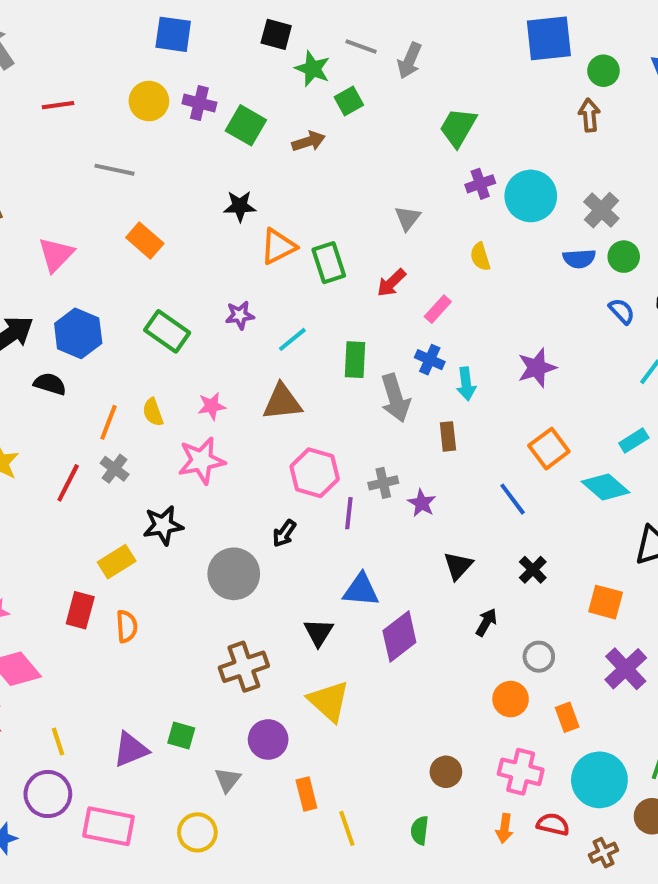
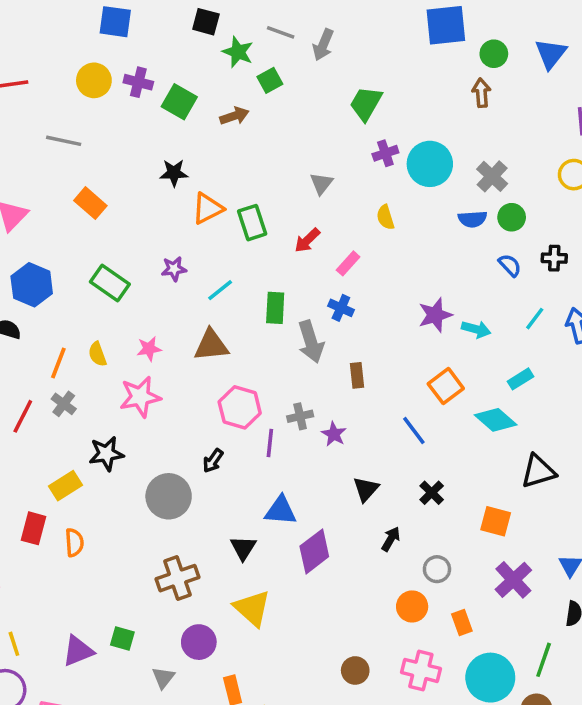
cyan arrow: (466, 384) -> (476, 329), moved, turned -68

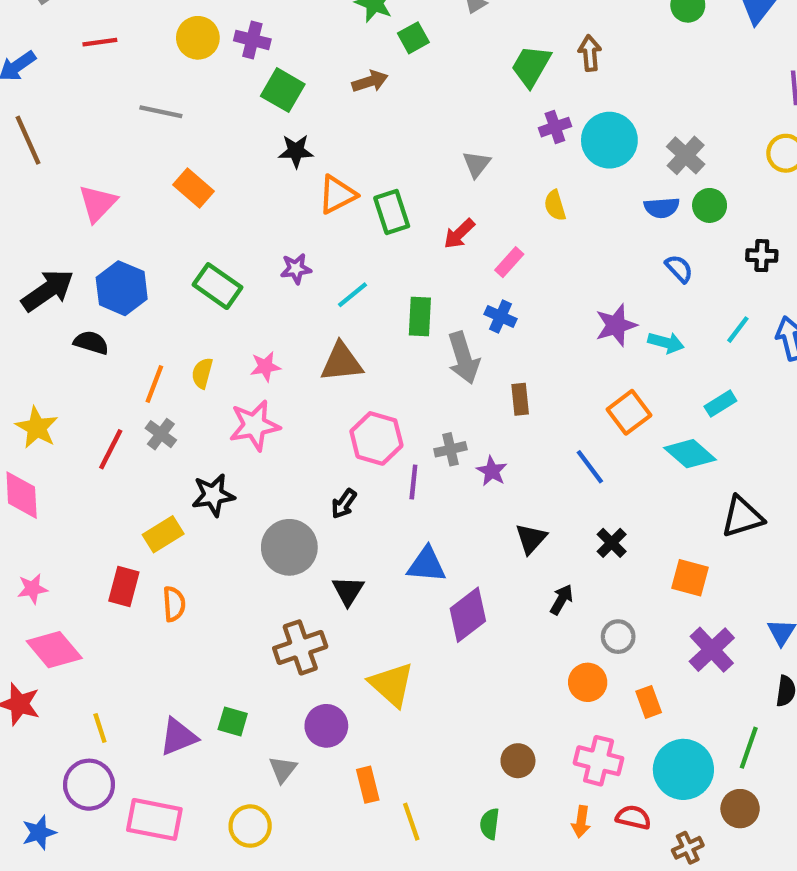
brown arrow: (481, 93) -> (590, 53), moved
green square: (179, 102) -> (283, 90), moved
blue semicircle: (510, 265) -> (679, 269), moved
yellow semicircle: (97, 354) -> (202, 373), turned 35
black triangle: (243, 548) -> (348, 591), moved

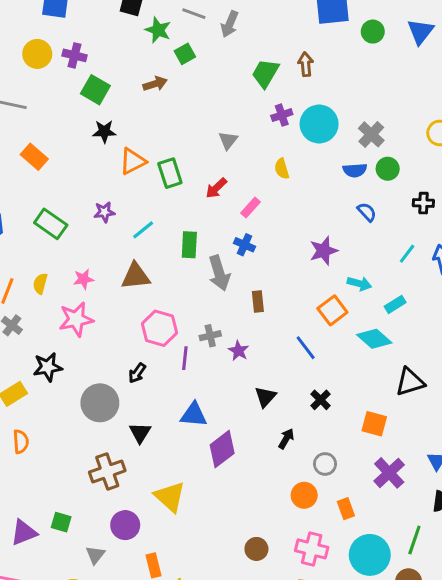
cyan arrow: (666, 343) -> (359, 284), moved

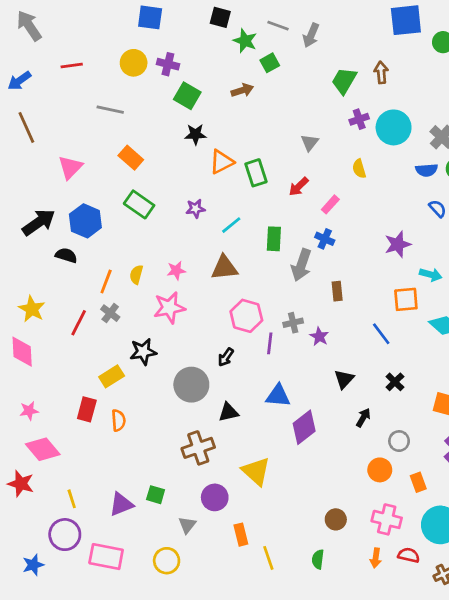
green rectangle: (51, 224) -> (139, 204), moved
gray arrow: (219, 273) -> (301, 265), turned 36
orange square: (332, 310) -> (406, 299), turned 32
black triangle: (140, 433) -> (228, 412), turned 45

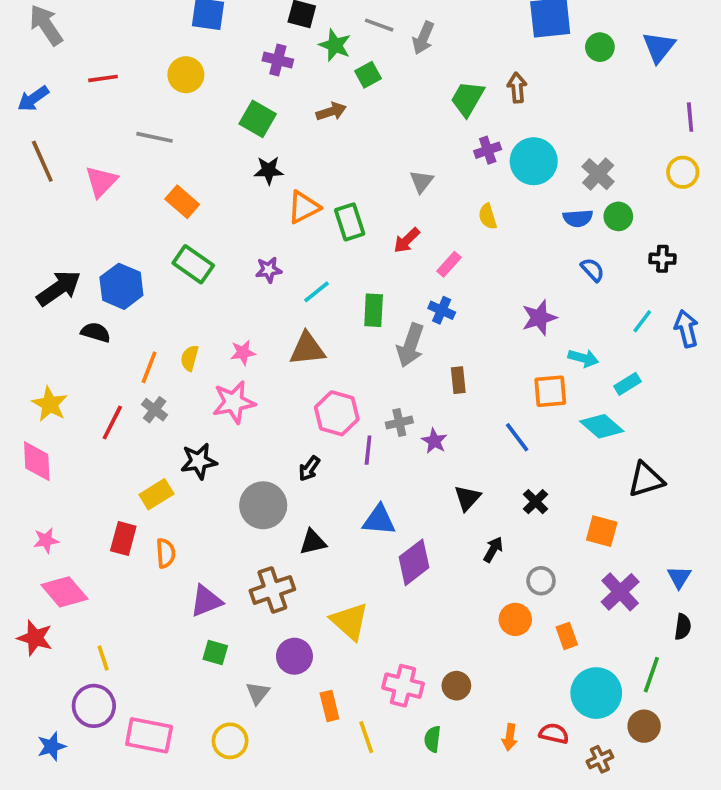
purple cross: (168, 64) -> (278, 60), moved
pink triangle: (70, 167) -> (101, 181), moved
purple triangle: (121, 504) -> (206, 601), moved
pink cross: (387, 519) -> (403, 686), moved

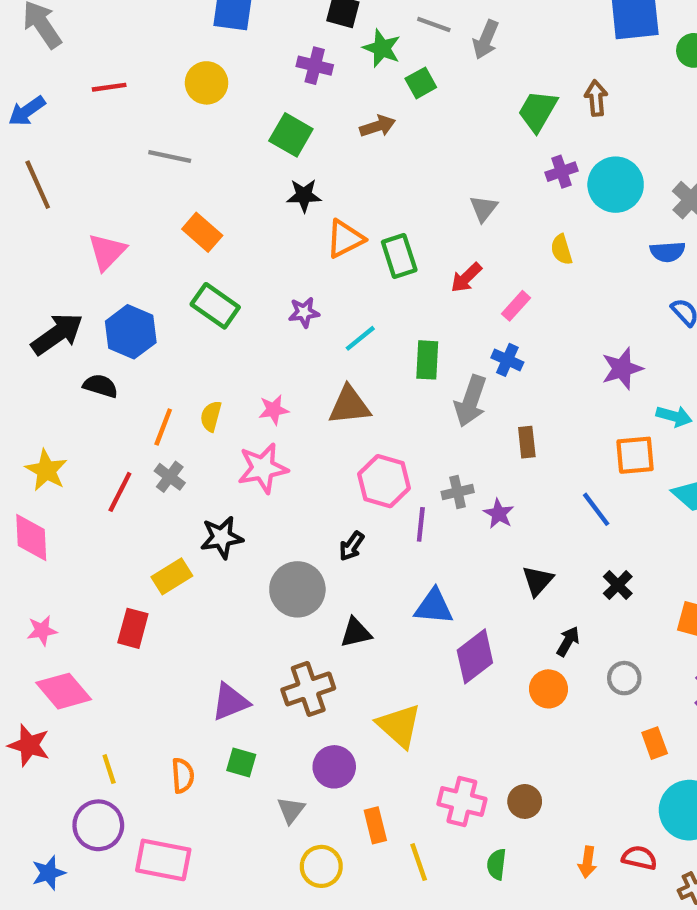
pink triangle: (101, 181) -> (107, 252), moved
orange semicircle: (166, 553) -> (183, 776), moved
orange circle: (515, 619) -> (548, 689), moved
yellow circle: (230, 741) -> (321, 866), moved

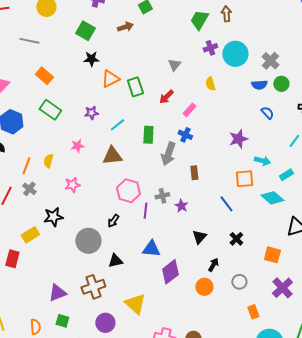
pink star: (274, 410) -> (77, 146), moved
pink star: (263, 468) -> (72, 185), size x0.7

